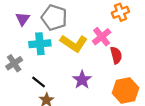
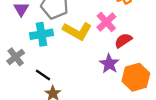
red semicircle: (116, 55) -> (123, 40), turned -105
purple star: (82, 80) -> (109, 64), moved

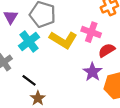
pink cross: (106, 22) -> (91, 32), turned -30
cyan cross: (41, 34) -> (29, 41), turned -30

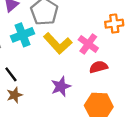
purple star: (93, 72) -> (61, 86), moved

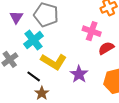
yellow L-shape: (58, 43) -> (54, 62), moved

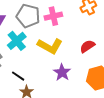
pink cross: (92, 31) -> (53, 16), moved, turned -30
yellow L-shape: (54, 62) -> (50, 46), moved

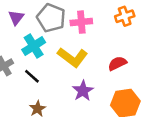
black line: (18, 76) -> (32, 76), moved

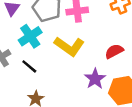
purple star: (83, 91) -> (95, 79), moved

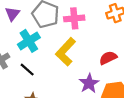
yellow L-shape: (69, 46) -> (66, 52), turned 96

